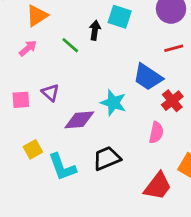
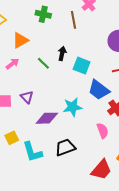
cyan square: (120, 17) -> (82, 66), moved
cyan star: (113, 103) -> (72, 107), turned -30
pink semicircle: (156, 133) -> (103, 131), turned -35

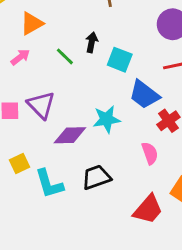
purple triangle: (27, 97) -> (41, 105), size x1.5

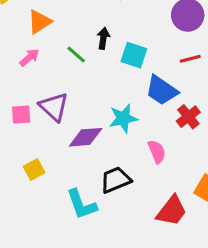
pink semicircle: (150, 153) -> (157, 152), moved
cyan L-shape: (49, 184) -> (81, 204), moved

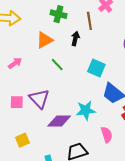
orange triangle: (40, 22) -> (45, 40), moved
black arrow: (103, 38) -> (75, 39), moved
pink arrow: (29, 58) -> (15, 63), moved

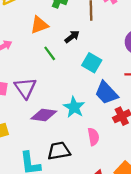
black arrow: (75, 39) -> (72, 37), moved, turned 32
cyan star: (86, 110) -> (74, 107), turned 30

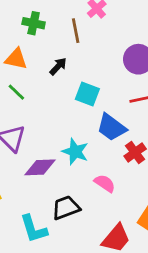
orange triangle: (39, 25) -> (16, 59), turned 42
green line: (50, 53) -> (16, 92), moved
pink semicircle: (93, 137) -> (105, 183), turned -36

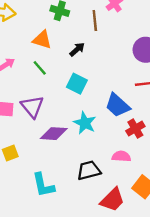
cyan square: (87, 94) -> (77, 84), moved
pink semicircle: (105, 183) -> (121, 156), moved, turned -36
black trapezoid: (66, 208) -> (89, 170), moved

